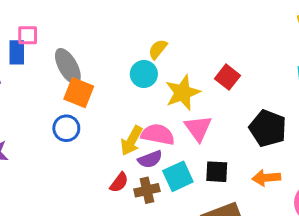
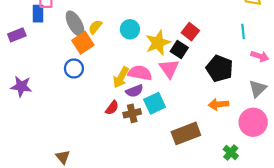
yellow semicircle: (158, 49) -> (95, 27), moved
orange square: (79, 93) -> (83, 43), turned 35
black square: (217, 172) -> (179, 49), moved, turned 30

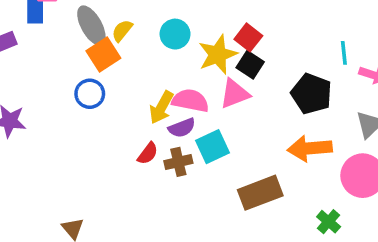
red square: (190, 32) -> (248, 37), moved
cyan line: (243, 32) -> (344, 53), moved
pink triangle: (169, 68) -> (235, 94), turned 45
orange arrow: (218, 104) -> (310, 148), size x1.4

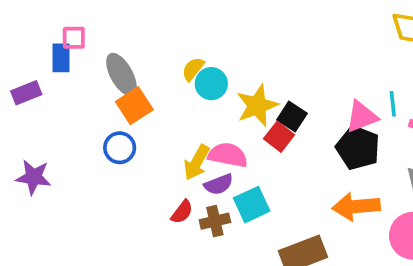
yellow semicircle: (122, 31) -> (193, 69), moved
red square: (248, 37) -> (279, 137), moved
pink triangle: (235, 94) -> (362, 117), moved

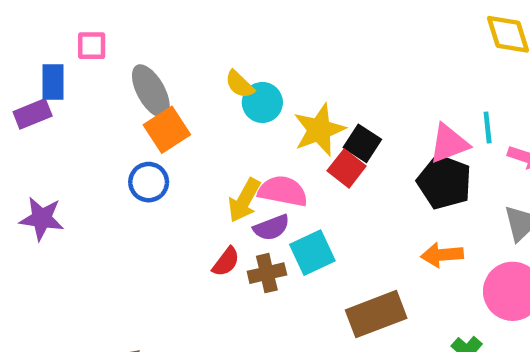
blue rectangle: (61, 58) -> (53, 82), moved
yellow semicircle: (193, 69) -> (240, 84), turned -85
orange arrow: (356, 206) -> (442, 255), size x0.7

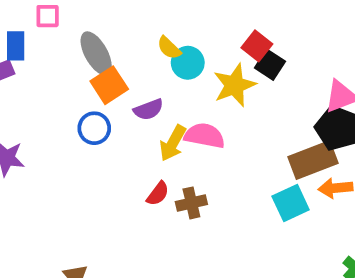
black square: (362, 143) -> (270, 65), moved
red square: (347, 168) -> (257, 46), moved
purple semicircle: (271, 228) -> (148, 109), moved
cyan square: (312, 253) -> (291, 203), moved
brown rectangle: (376, 314) -> (313, 160), moved

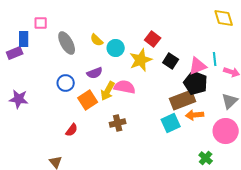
yellow semicircle: (169, 48) -> (97, 40), moved
black square: (270, 65) -> (171, 61), moved
orange square: (109, 85) -> (88, 100), moved
red semicircle: (158, 194) -> (72, 130), moved

